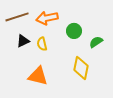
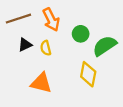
orange arrow: (47, 18) -> (51, 20), turned -105
green semicircle: (96, 42) -> (105, 46), size x1.6

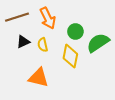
yellow diamond: (88, 74) -> (70, 56), moved

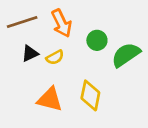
yellow semicircle: (43, 45) -> (55, 57), turned -104
yellow diamond: (70, 56) -> (90, 95), moved

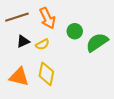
yellow diamond: (90, 95) -> (46, 74), moved
orange triangle: (50, 99) -> (19, 77), moved

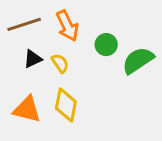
yellow semicircle: (42, 44) -> (60, 63), turned -96

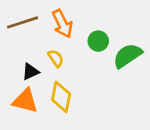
black triangle: (33, 59) -> (30, 72), moved

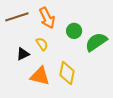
yellow diamond: (61, 97) -> (67, 73), moved
orange triangle: (25, 101) -> (40, 76), moved

